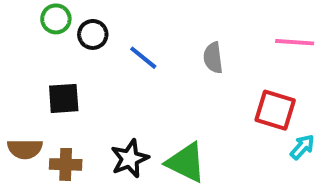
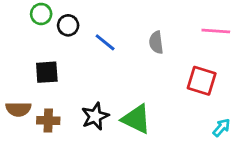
cyan arrow: (302, 147) -> (221, 128), moved

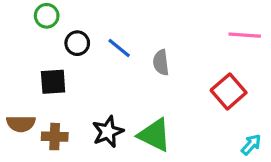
black circle: (68, 25) -> (77, 43), moved
gray semicircle: (156, 42) -> (161, 62), moved
red square: (202, 81) -> (229, 91), turned 32

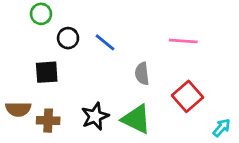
pink line: (245, 35) -> (183, 41), moved
gray semicircle: (161, 62) -> (142, 74), moved
red square: (229, 91) -> (187, 96), moved

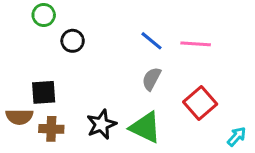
blue line: (105, 42) -> (152, 41), moved
black square: (47, 72) -> (44, 92), moved
gray semicircle: (142, 74) -> (152, 79), turned 35

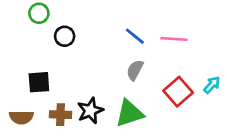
brown semicircle: (19, 117) -> (21, 117), moved
green triangle: (145, 127) -> (129, 113), turned -44
brown cross: (51, 129) -> (61, 115), moved
cyan arrow: (237, 136) -> (212, 85), moved

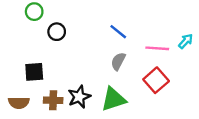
pink line: (174, 39) -> (157, 48), moved
cyan arrow: (212, 85) -> (186, 41), moved

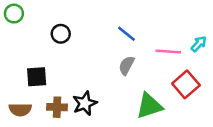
green circle: (34, 12) -> (14, 14), moved
red square: (156, 80) -> (186, 84), moved
green triangle: (113, 99) -> (149, 106), moved

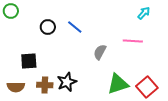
blue line: (126, 34) -> (75, 27), moved
cyan arrow: (199, 44) -> (144, 13), moved
red square: (186, 84) -> (147, 87), moved

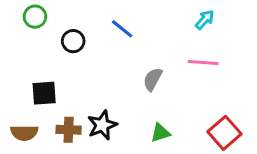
green circle: (11, 11) -> (35, 17), moved
cyan arrow: (144, 13) -> (205, 20), moved
blue line: (75, 27) -> (122, 29), moved
green triangle: (118, 84) -> (160, 133), moved, size x0.6

